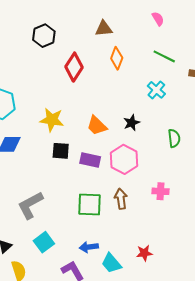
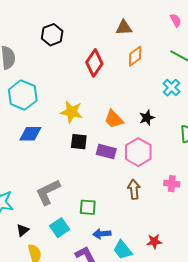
black hexagon: (44, 36) -> (52, 35), moved
orange diamond: (117, 58) -> (135, 56), turned 30
green square: (90, 205) -> (88, 207), moved, size x0.7

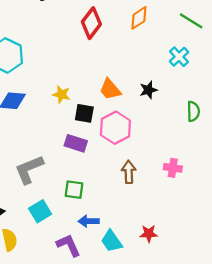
yellow star: (71, 112) -> (61, 94), moved, size x0.7
black square: (79, 142) -> (84, 113), moved
purple rectangle: (106, 151) -> (76, 143), moved
pink hexagon: (138, 152) -> (115, 128), moved

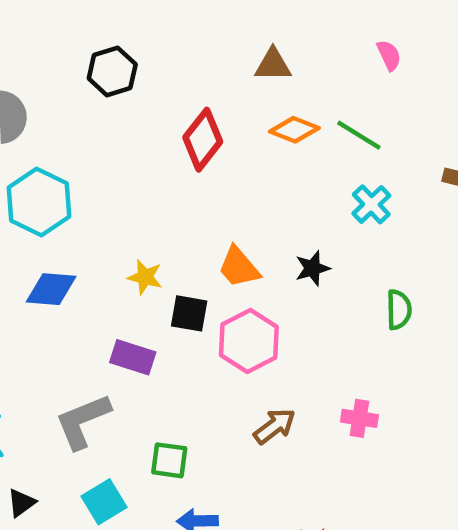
orange diamond: (139, 18) -> (294, 130), turned 55
green line: (191, 21) -> (359, 135), moved
purple rectangle: (76, 143) -> (133, 357), moved
brown arrow: (129, 172) -> (275, 426), turned 55

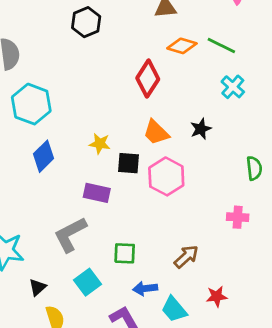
black hexagon: (112, 71) -> (86, 22), moved
red diamond: (203, 140) -> (148, 79), moved
blue diamond: (51, 289) -> (44, 156), turned -44
green semicircle: (399, 310) -> (254, 168), moved
brown arrow: (275, 426) -> (186, 257), moved

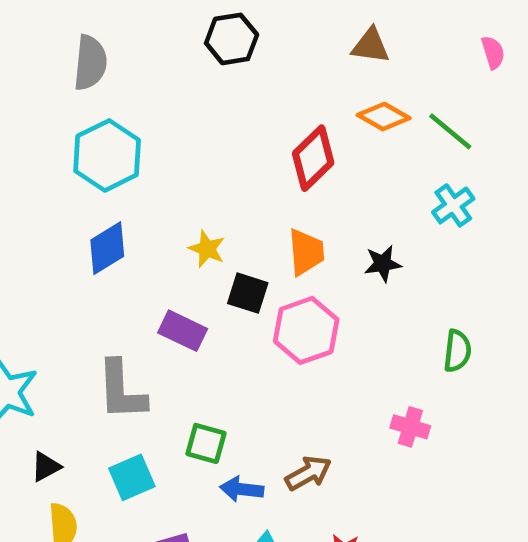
orange trapezoid: (156, 132) -> (306, 252), turned -152
gray L-shape: (70, 234) -> (121, 390), turned -78
blue arrow: (145, 288) -> (242, 489), moved

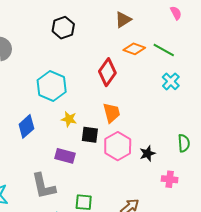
brown triangle: (371, 46) -> (123, 20), turned -30
cyan hexagon: (107, 155) -> (52, 86), moved
black star: (383, 264) -> (147, 153), moved

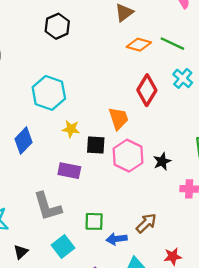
red diamond: (107, 72) -> (147, 90), moved

